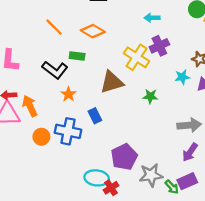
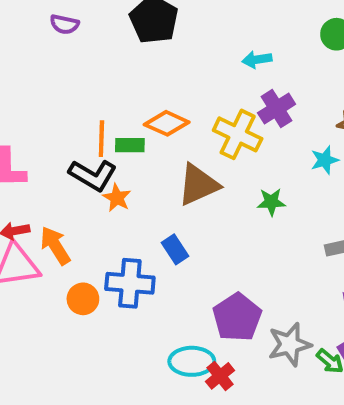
orange line: (54, 27) -> (101, 139), moved, turned 54
orange diamond: (93, 31) -> (167, 123), moved
orange star: (69, 94) -> (117, 198), moved

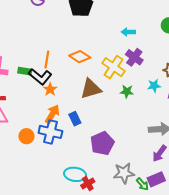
purple cross: (277, 109) -> (134, 57), turned -30
green rectangle: (130, 145) -> (25, 71), moved
green star: (271, 202) -> (127, 92), moved
orange arrow: (55, 246) -> (52, 114), moved, turned 54
purple pentagon: (237, 317) -> (102, 143), moved

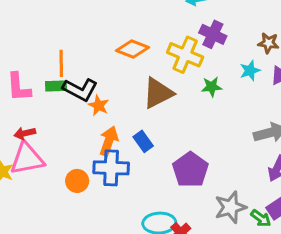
orange line: (47, 59) -> (61, 63), moved

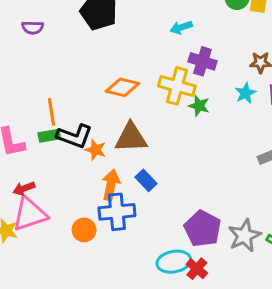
green star: (212, 87) -> (199, 106), moved, turned 30
brown triangle: (158, 93) -> (131, 138), moved, turned 32
purple pentagon: (190, 170) -> (203, 229), moved

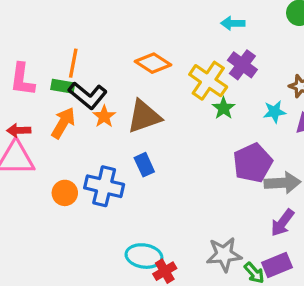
brown triangle: (131, 138) -> (144, 116), turned -36
orange arrow: (111, 185) -> (63, 123), moved
purple pentagon: (203, 229) -> (253, 163), moved

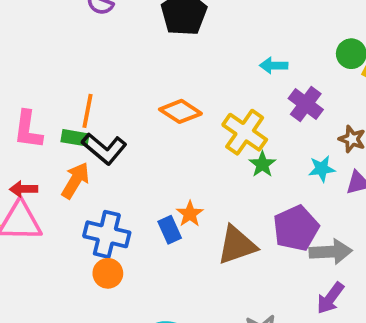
purple cross: (242, 65) -> (306, 104), moved
orange star: (104, 116) -> (190, 214), moved
brown triangle: (144, 116) -> (237, 245), moved
blue cross: (104, 186) -> (107, 234), moved
orange circle: (65, 193) -> (108, 273), moved

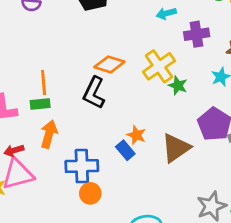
purple cross: (306, 104) -> (197, 34), turned -30
yellow cross: (245, 132) -> (159, 66), turned 36
black L-shape: (104, 149) -> (94, 93), moved, turned 92

